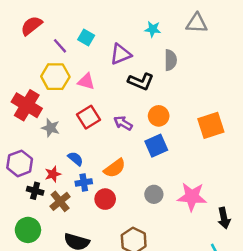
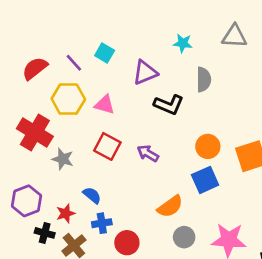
red semicircle: (32, 26) -> (35, 68), moved
orange circle: (159, 116) -> (208, 146), moved
red square: (89, 117) -> (107, 146), turned -30
blue square: (156, 146) -> (205, 180), moved
orange semicircle: (115, 168) -> (170, 206), moved

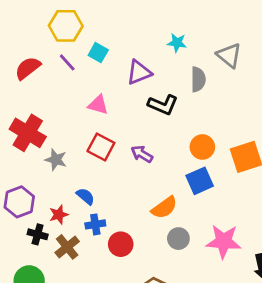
gray triangle: (234, 36) -> (229, 55), moved, turned 36
yellow hexagon: (68, 99) -> (66, 26), moved

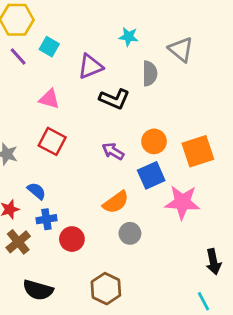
purple arrow: (142, 154) -> (113, 151), moved
pink star: (224, 241) -> (182, 202), moved

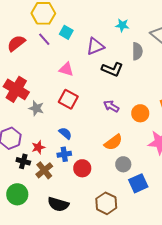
orange circle: (154, 141) -> (140, 113), moved
blue square: (151, 175) -> (138, 183), moved
blue semicircle: (37, 191) -> (65, 133), moved

